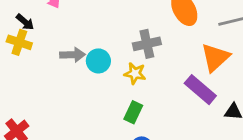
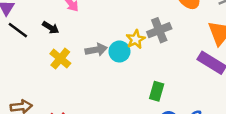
yellow cross: (19, 42) -> (60, 59), moved, turned 30
yellow star: (135, 73) -> (136, 39), moved, turned -30

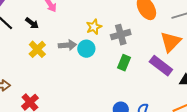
yellow star: (136, 39) -> (94, 27), moved
green rectangle: (157, 91) -> (124, 63), moved

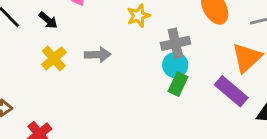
yellow star: (94, 27) -> (138, 16), moved
cyan circle: (86, 49) -> (175, 65), moved

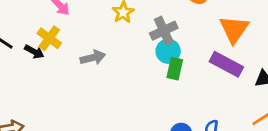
black arrow: (48, 20) -> (34, 52), moved
yellow cross: (54, 58) -> (49, 38), moved

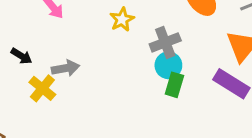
yellow cross: (49, 38) -> (42, 88), moved
gray arrow: (93, 58) -> (65, 68), moved

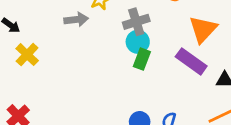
gray arrow: (65, 68) -> (76, 20), moved

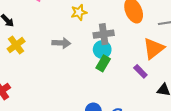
gray arrow: (76, 20) -> (61, 43), moved
purple rectangle: (191, 61) -> (140, 71), size x0.6

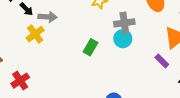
gray arrow: (61, 43) -> (48, 17), moved
green rectangle: (103, 63) -> (91, 47), moved

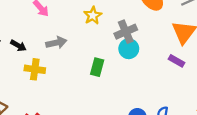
gray arrow: (48, 17) -> (56, 43), moved
yellow cross: (35, 34) -> (35, 69), turned -30

